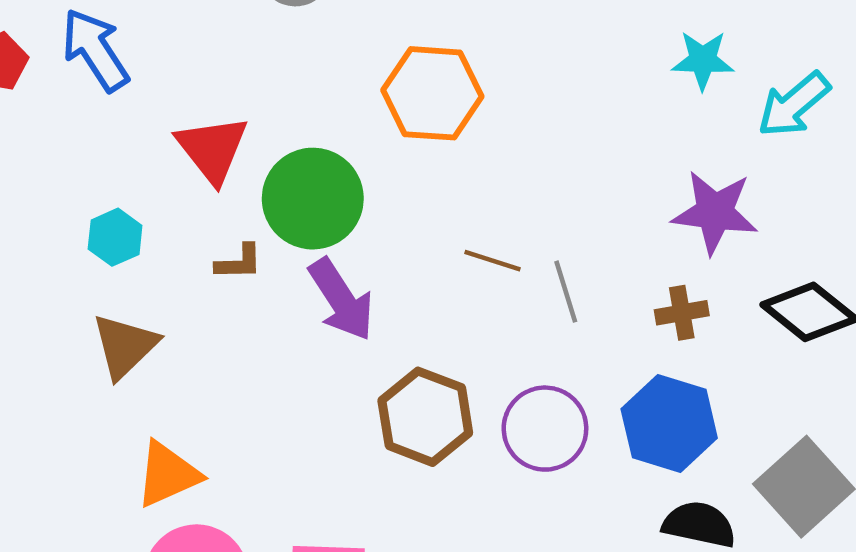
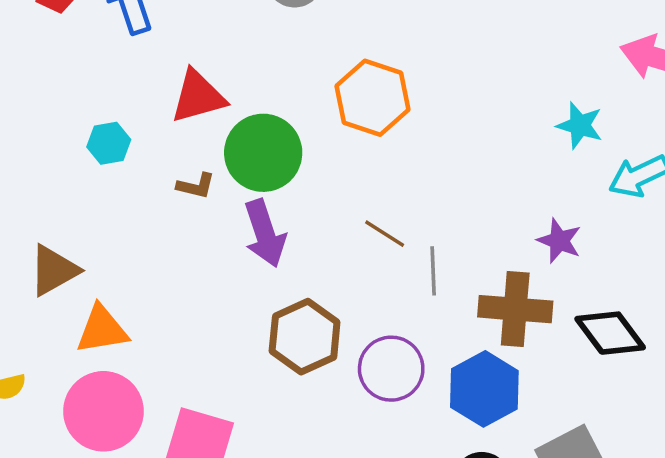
red triangle: (212, 149) -> (198, 96), turned 38
purple star: (715, 212) -> (559, 241), size x0.7
brown cross: (682, 313) -> (515, 309), size x1.8
brown triangle: (125, 346) -> (54, 270), moved

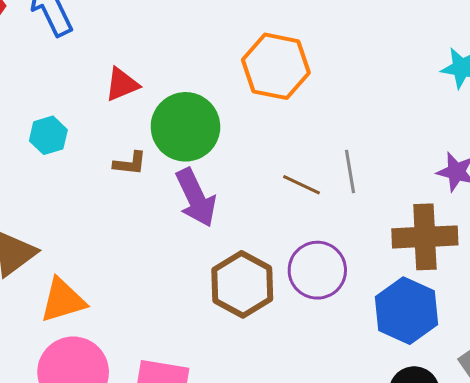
red triangle: (198, 96) -> (122, 84), size x0.7
gray line: (433, 271) -> (350, 171), moved
purple circle: (391, 369) -> (317, 270), moved

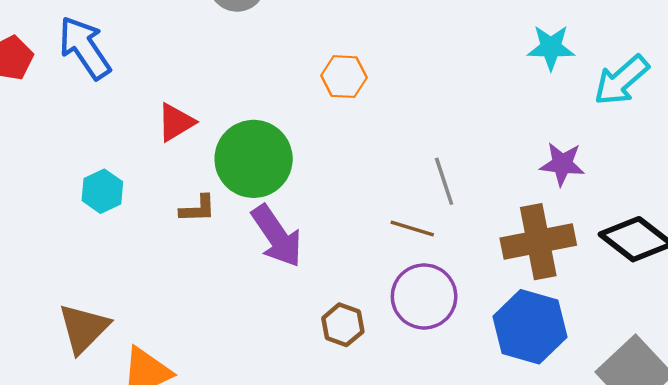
orange hexagon: (276, 66) -> (344, 77), size x0.6
brown line: (301, 185) -> (412, 229), moved
brown hexagon: (242, 284) -> (343, 325), size x0.6

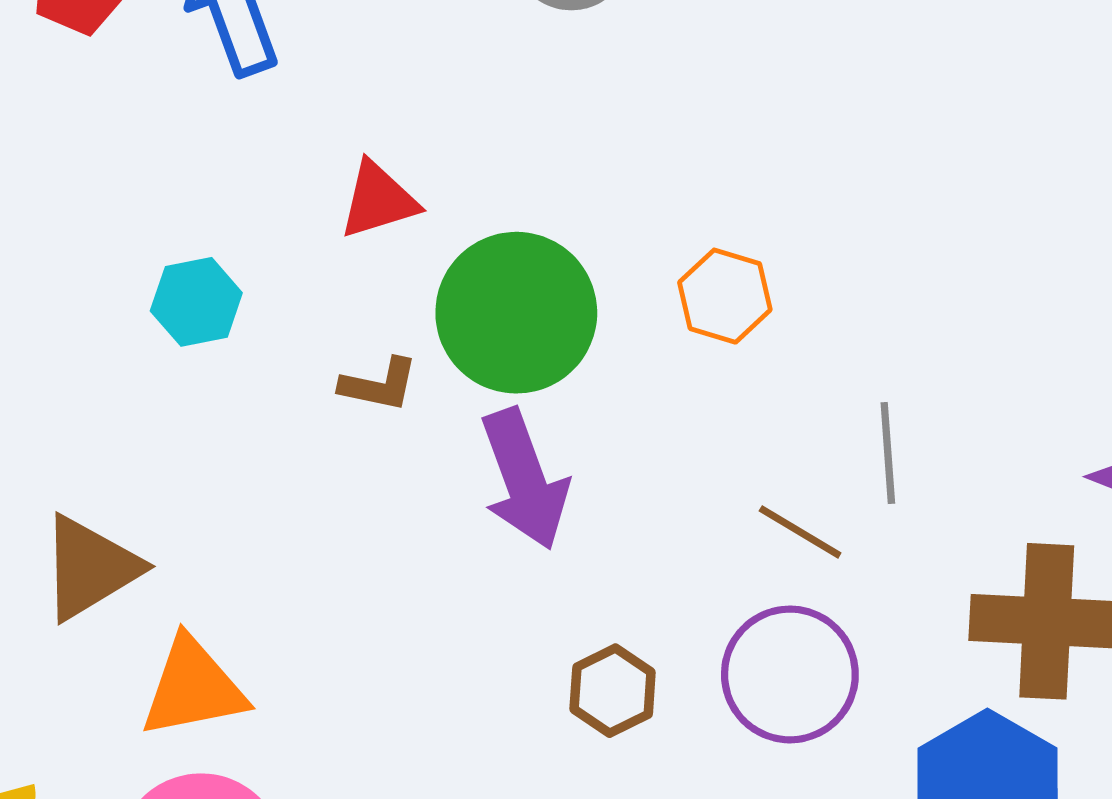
orange hexagon: (344, 77) -> (725, 296), moved

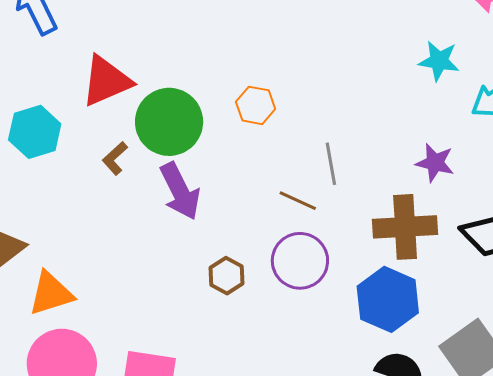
red triangle: (378, 200) -> (106, 81), size x1.5
cyan hexagon: (196, 302) -> (35, 132), size x1.4
brown L-shape: (379, 385) -> (115, 158), turned 132

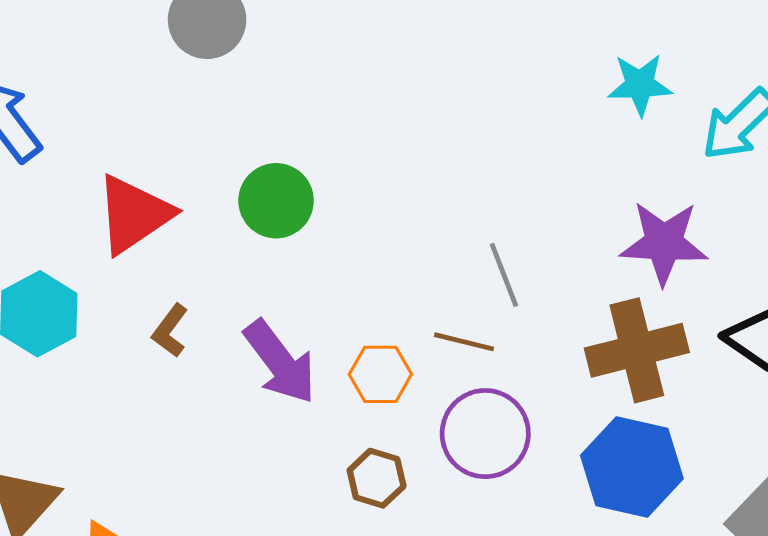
orange hexagon: (256, 105) -> (380, 374), moved
green circle: (169, 122) -> (276, 201), moved, size x0.7
purple star: (435, 163) -> (664, 243), size x1.4

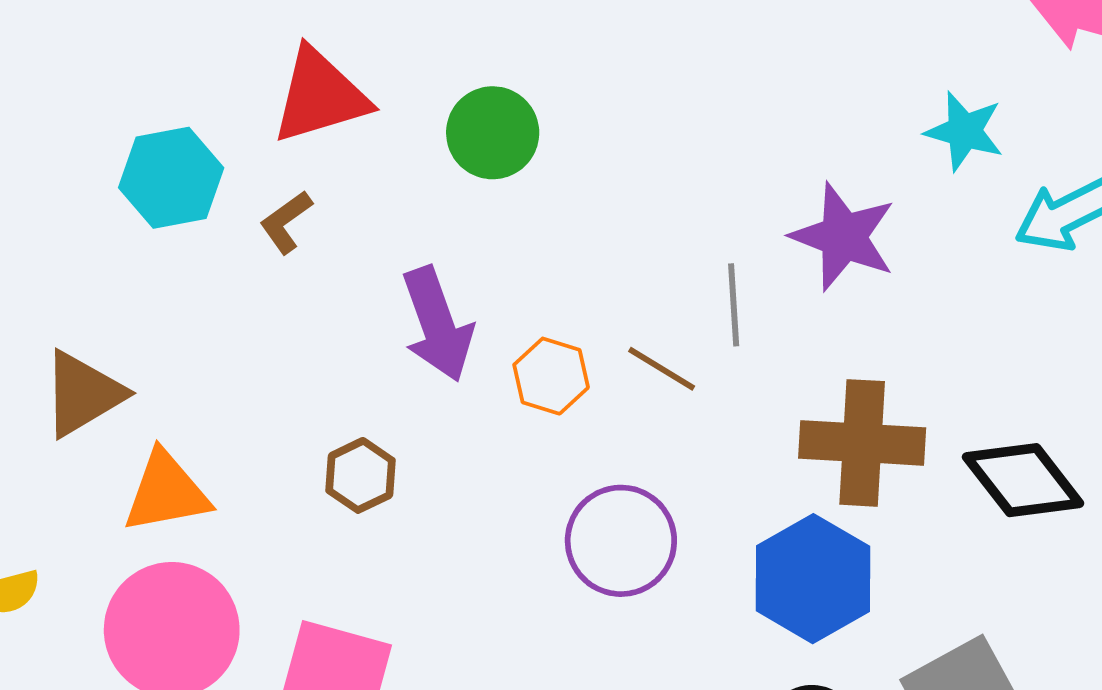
purple star: (664, 243) -> (843, 237), moved
brown L-shape: (170, 331) -> (286, 222), moved
purple circle: (485, 434) -> (621, 541), moved
brown hexagon: (377, 478) -> (360, 475), moved

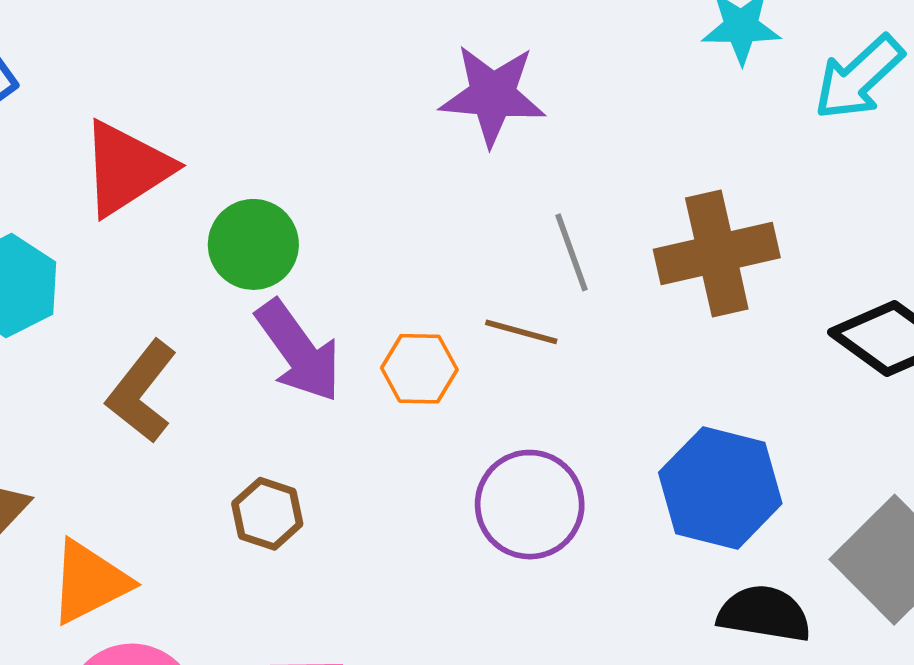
green circle: (493, 133) -> (253, 244), moved
brown L-shape: (286, 222) -> (142, 392), moved, size x1.6
purple star: (843, 237) -> (493, 95), moved
brown cross: (862, 443) -> (717, 254), moved

